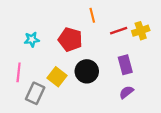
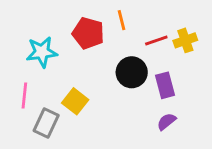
cyan star: (32, 39) -> (42, 52), size x1.5
red pentagon: (70, 39) -> (88, 33), moved
black circle: (87, 71) -> (132, 72), moved

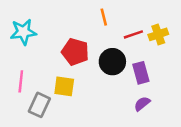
red pentagon: (88, 33) -> (75, 52), moved
cyan star: (42, 52) -> (23, 32), moved
yellow square: (75, 101) -> (64, 86), turned -30

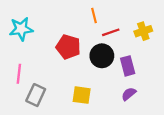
red line: (133, 34) -> (111, 32), moved
yellow square: (64, 86) -> (82, 95), moved

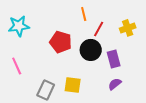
red line: (111, 32) -> (99, 29), turned -42
pink line: (19, 74) -> (17, 66), turned -30
gray rectangle: (36, 95) -> (46, 90), moved

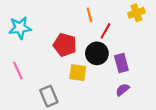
yellow cross: (128, 28) -> (136, 13), moved
yellow square: (73, 85) -> (78, 73), moved
gray rectangle: (46, 90) -> (49, 96), turned -48

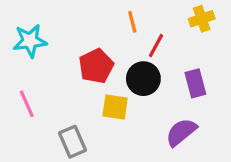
red pentagon: (65, 45) -> (96, 66), turned 30
purple rectangle: (121, 63) -> (195, 83), moved
purple semicircle: (123, 90) -> (181, 132), size x1.5

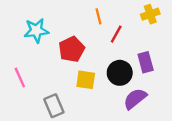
cyan star: (30, 41) -> (36, 31), moved
black circle: (143, 79) -> (120, 73), moved

